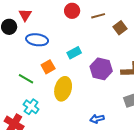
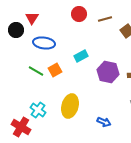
green line: (26, 79) -> (36, 71), moved
yellow ellipse: (63, 89) -> (70, 106), moved
blue arrow: (97, 119) -> (104, 122), turned -144

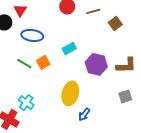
yellow ellipse: (70, 106) -> (70, 93), moved
blue arrow: (104, 122) -> (84, 114), moved, turned 104

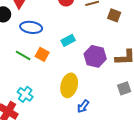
brown square: (115, 23) -> (114, 15), turned -32
orange square: (43, 62) -> (42, 54), turned -32

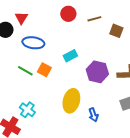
blue arrow: (83, 106) -> (93, 115), moved, turned -56

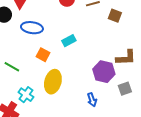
green line: (25, 71) -> (12, 67), moved
purple hexagon: (97, 72) -> (104, 72), moved
yellow ellipse: (71, 101) -> (53, 82), moved

